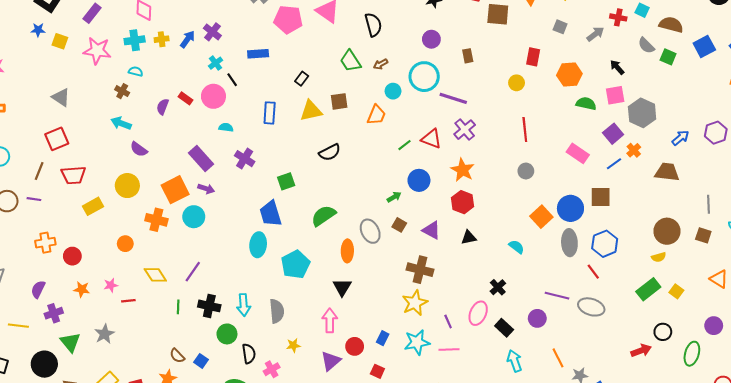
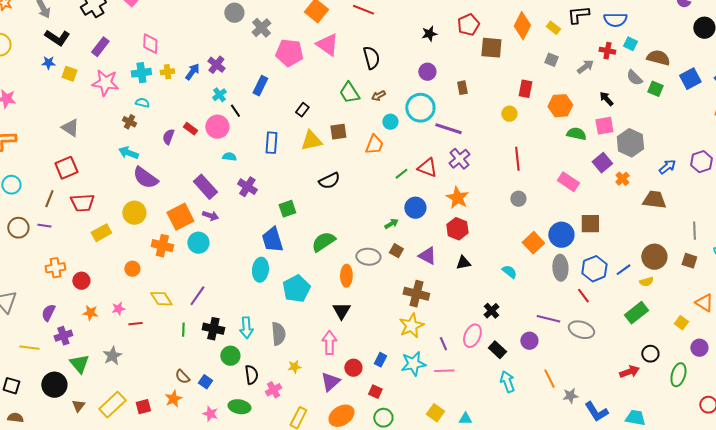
blue rectangle: (258, 54) -> (260, 86), turned -60
purple semicircle: (139, 149) -> (145, 178), size x1.5
blue line: (614, 164) -> (623, 270), moved
gray ellipse: (370, 231) -> (368, 257), turned -60
yellow square: (676, 291) -> (681, 323), moved

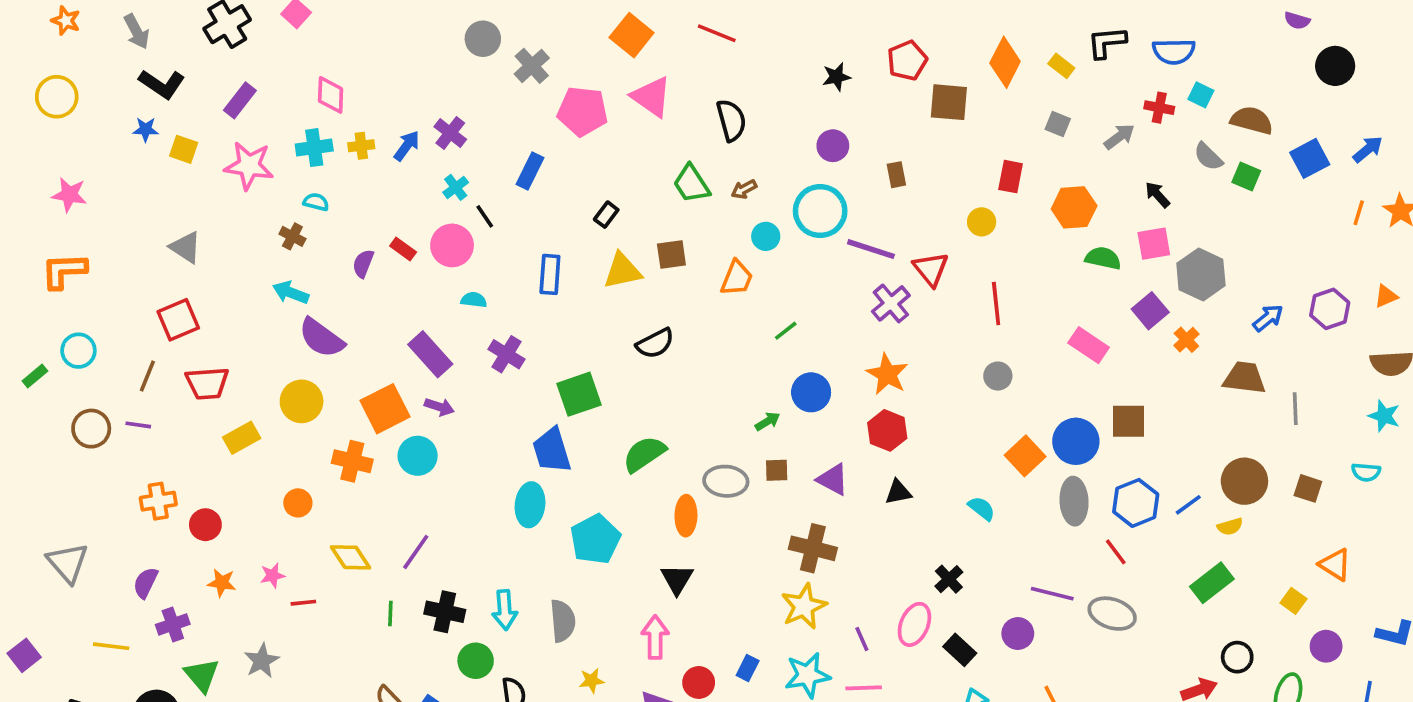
red triangle: (427, 168) -> (931, 269), moved, turned 30
green square: (287, 209) -> (579, 394), size x1.4
gray line: (694, 231) -> (1295, 409), moved
brown square: (396, 251) -> (777, 470), turned -32

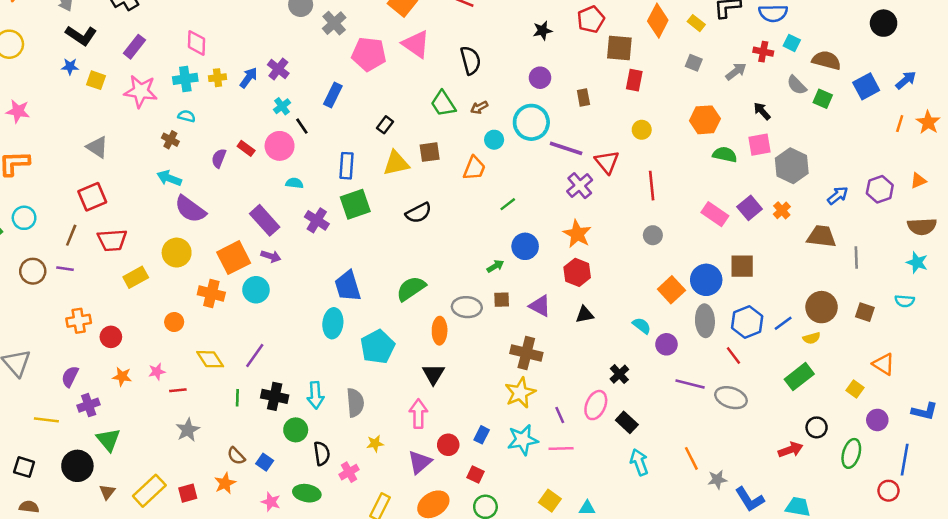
red rectangle: (1011, 177) -> (634, 80), moved
purple square: (1150, 311) -> (750, 208), moved
green square: (579, 394) -> (355, 204), moved
purple circle: (1018, 634) -> (666, 344), moved
gray star: (262, 661) -> (188, 430), moved

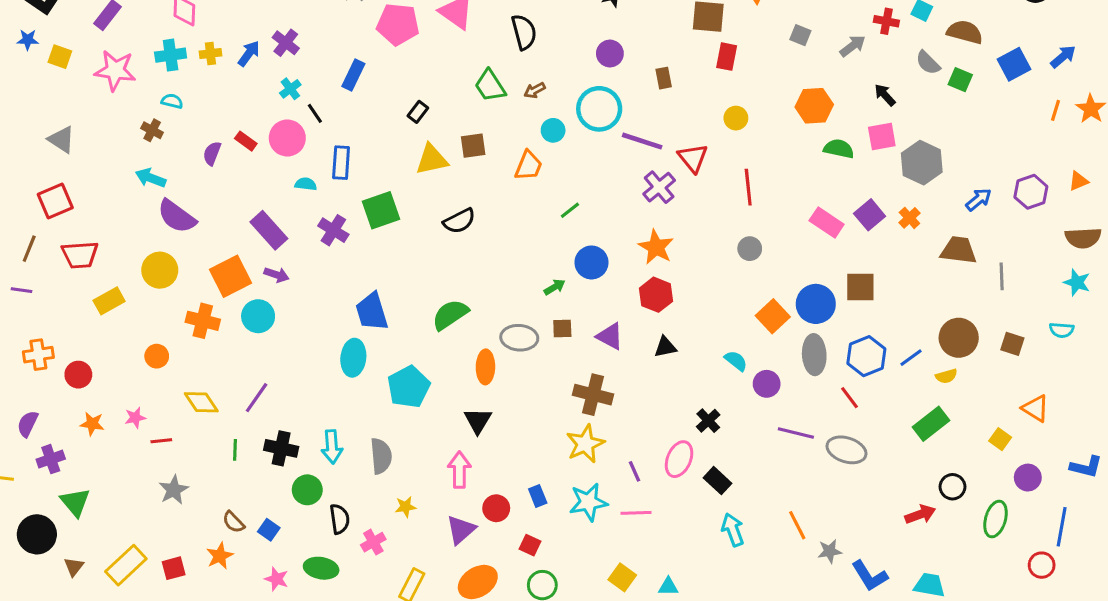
blue rectangle: (347, 166) -> (341, 163), moved
blue rectangle: (482, 435) -> (538, 496), turned -49

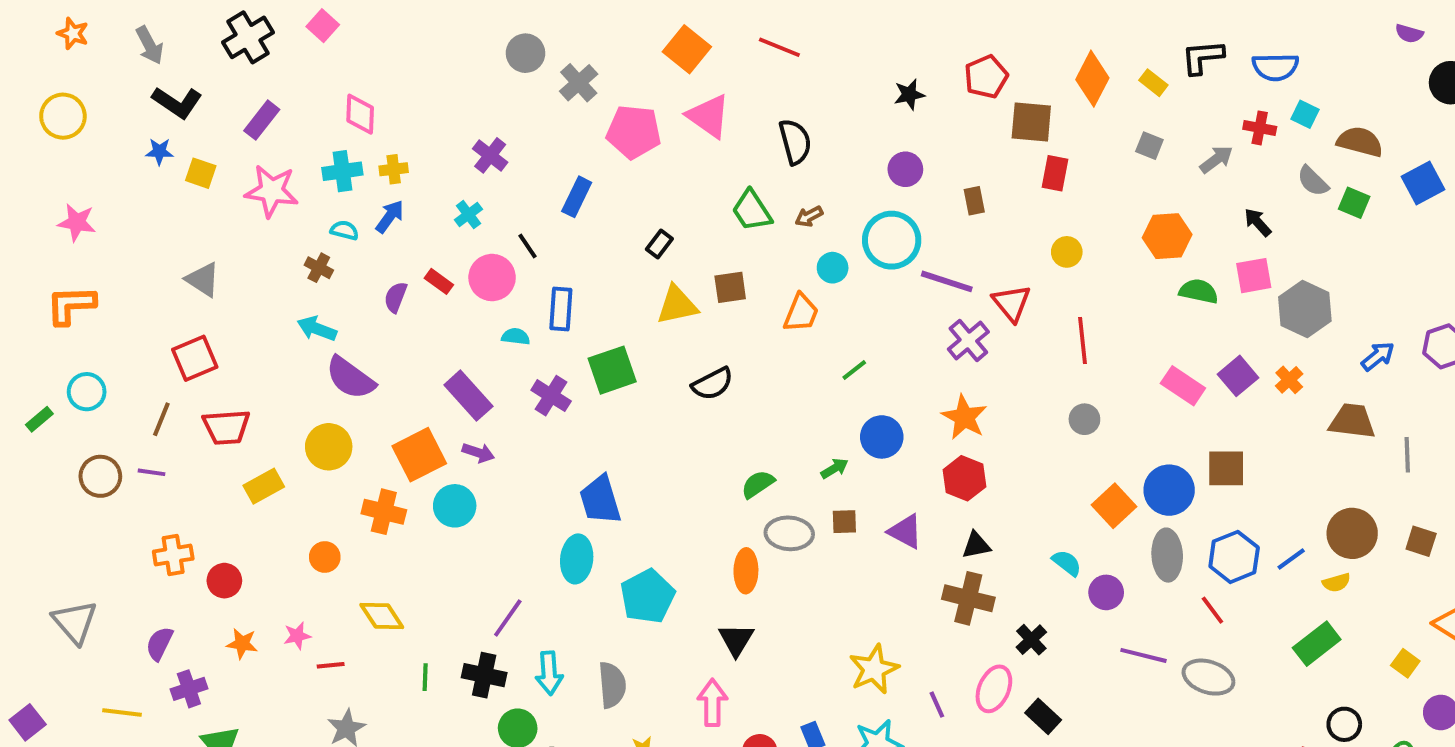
blue arrow: (249, 54) -> (390, 216), moved
cyan cross: (290, 89) -> (468, 215), moved
green semicircle: (450, 315) -> (758, 484), moved, size x0.7
brown cross: (593, 395) -> (968, 598), moved
purple line: (257, 398) -> (508, 618), moved

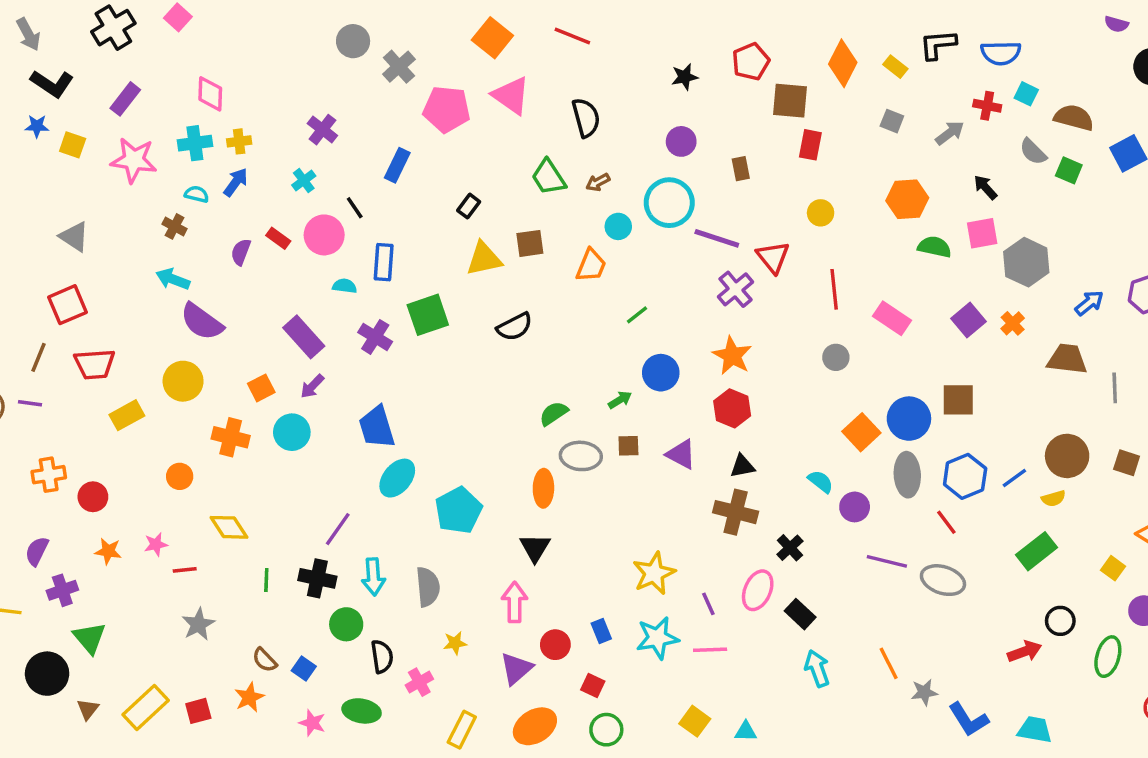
pink rectangle: (1183, 386) -> (892, 318), moved
purple arrow: (478, 453) -> (312, 386), turned 116
orange square: (419, 455) -> (261, 388), size x0.6
blue trapezoid: (600, 500) -> (377, 427), moved
cyan ellipse: (577, 559) -> (397, 478), turned 33

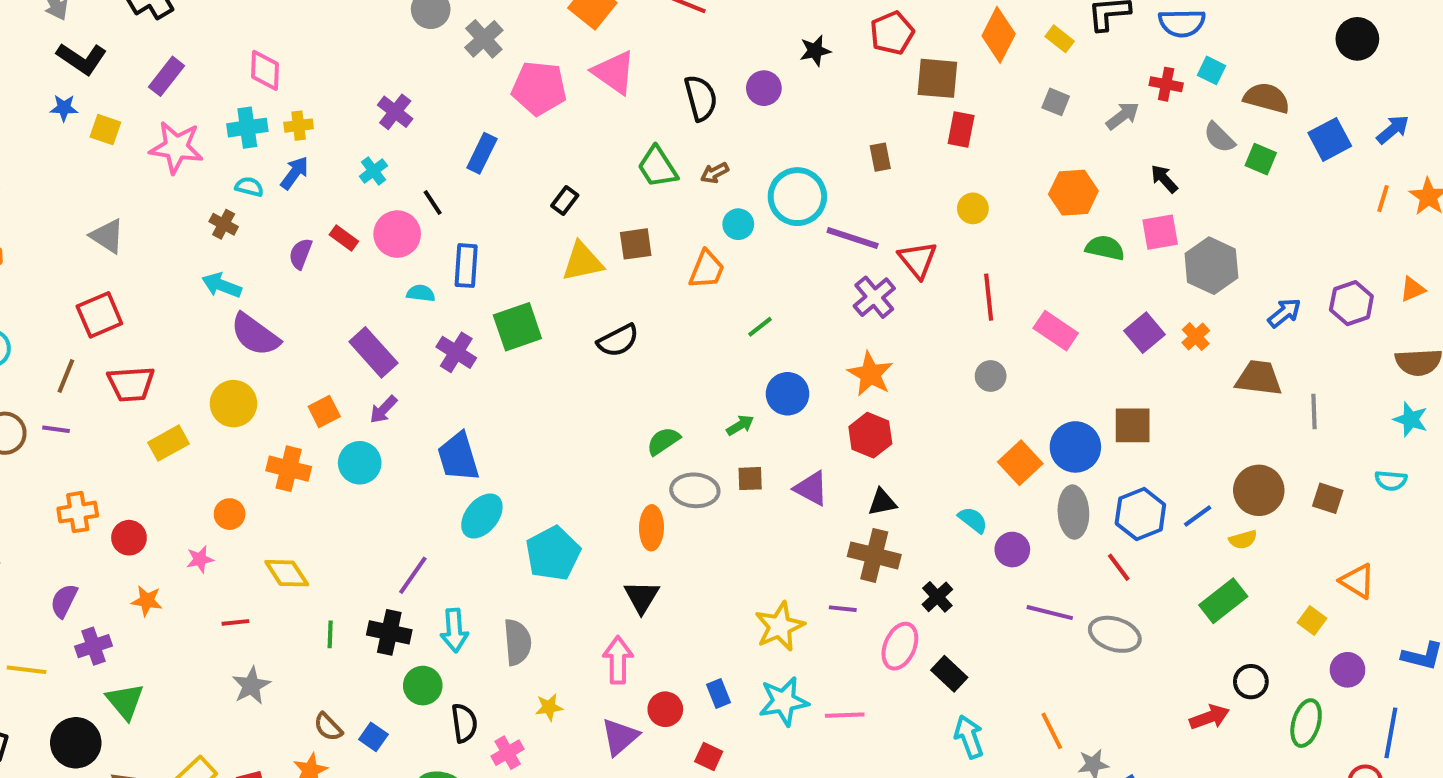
purple circle: (681, 141) -> (764, 88), moved
pink star: (156, 544) -> (200, 559), moved
purple line: (708, 604) -> (843, 609), moved, turned -60

